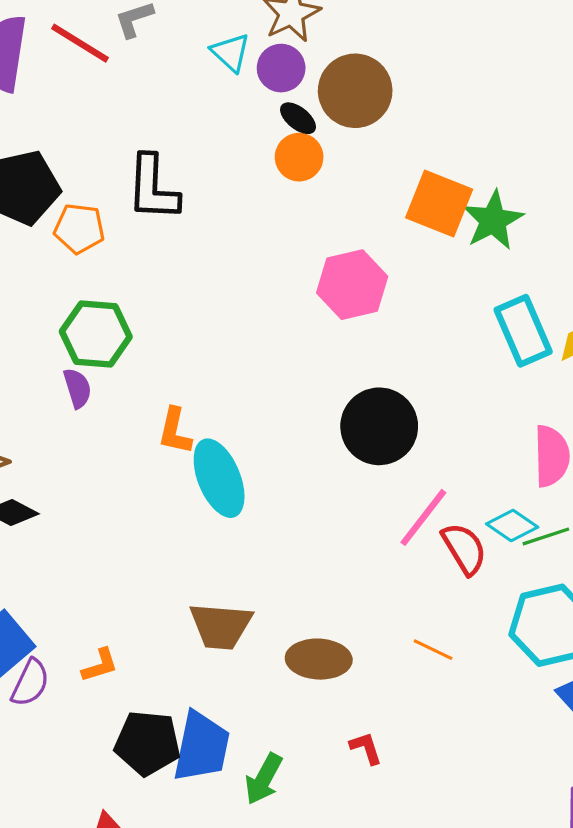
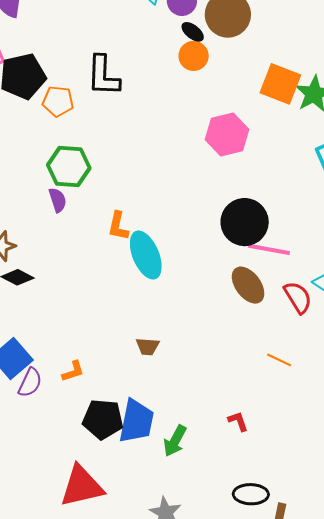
pink line: (423, 517) -> (269, 249), moved, turned 63
brown trapezoid: (221, 626) -> (148, 346), size x0.6
brown ellipse: (319, 659) -> (248, 285), moved, turned 51

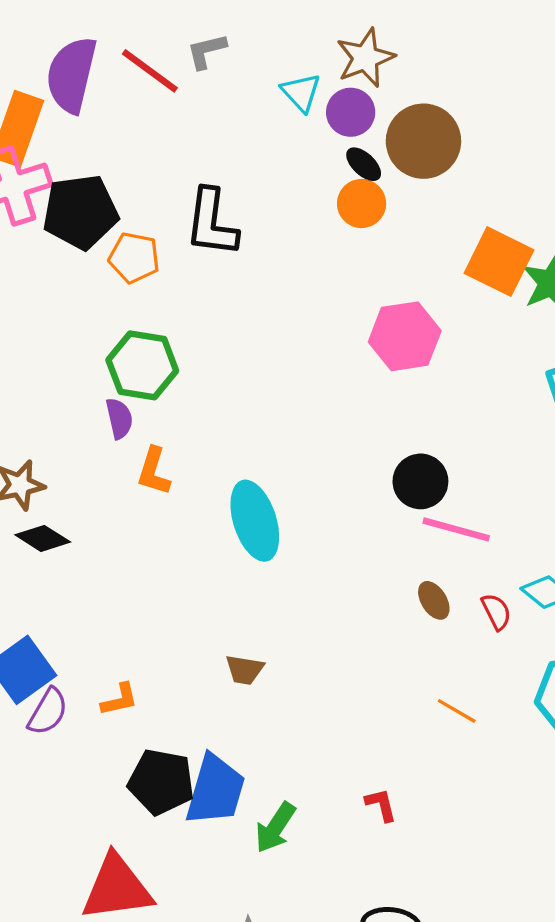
black circle: (245, 222) -> (420, 481), size x0.7
orange L-shape: (118, 226) -> (154, 471), moved
brown ellipse: (248, 285) -> (434, 600), moved, size x0.6
red semicircle: (298, 297) -> (496, 612), size x0.7

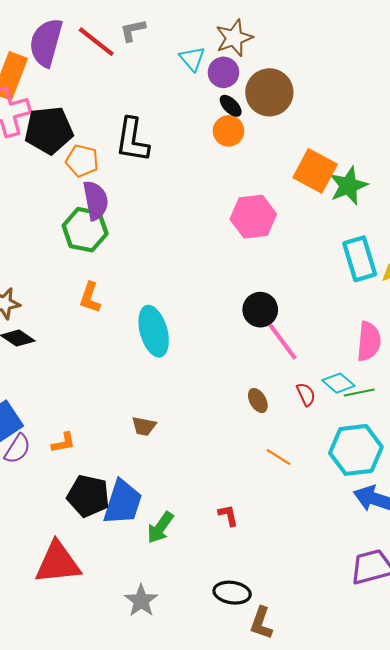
purple semicircle: (119, 418) -> (96, 200), moved, size x1.5
pink line: (456, 529) -> (282, 341), turned 36
brown ellipse: (434, 600) -> (258, 401), moved

